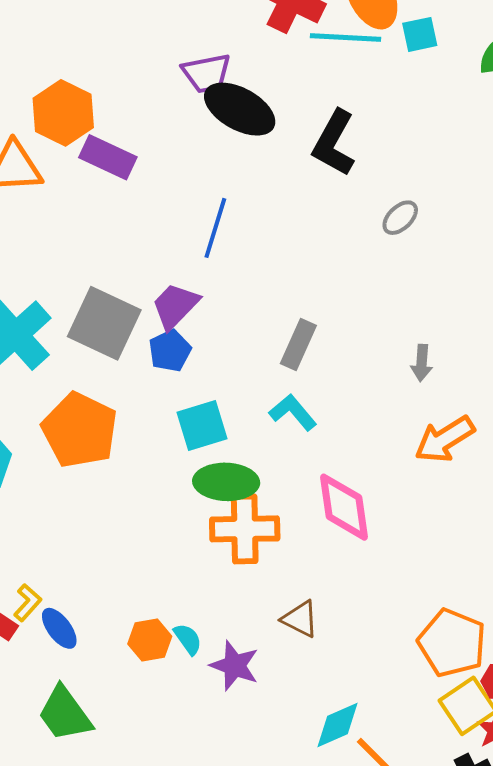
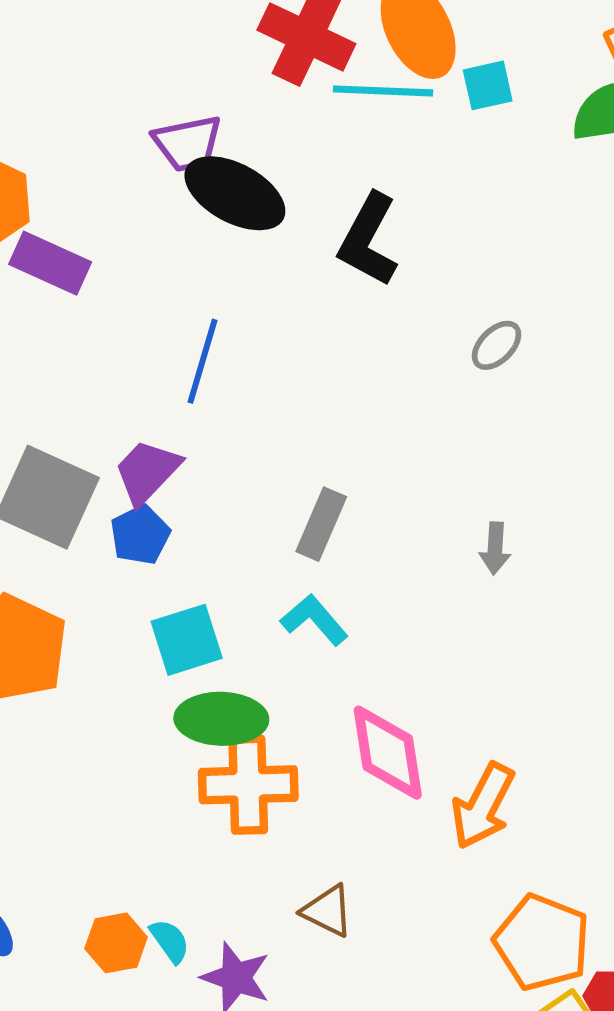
gray ellipse: (400, 218) -> (497, 345), moved
orange arrow: (445, 439) -> (483, 806), moved, turned -30

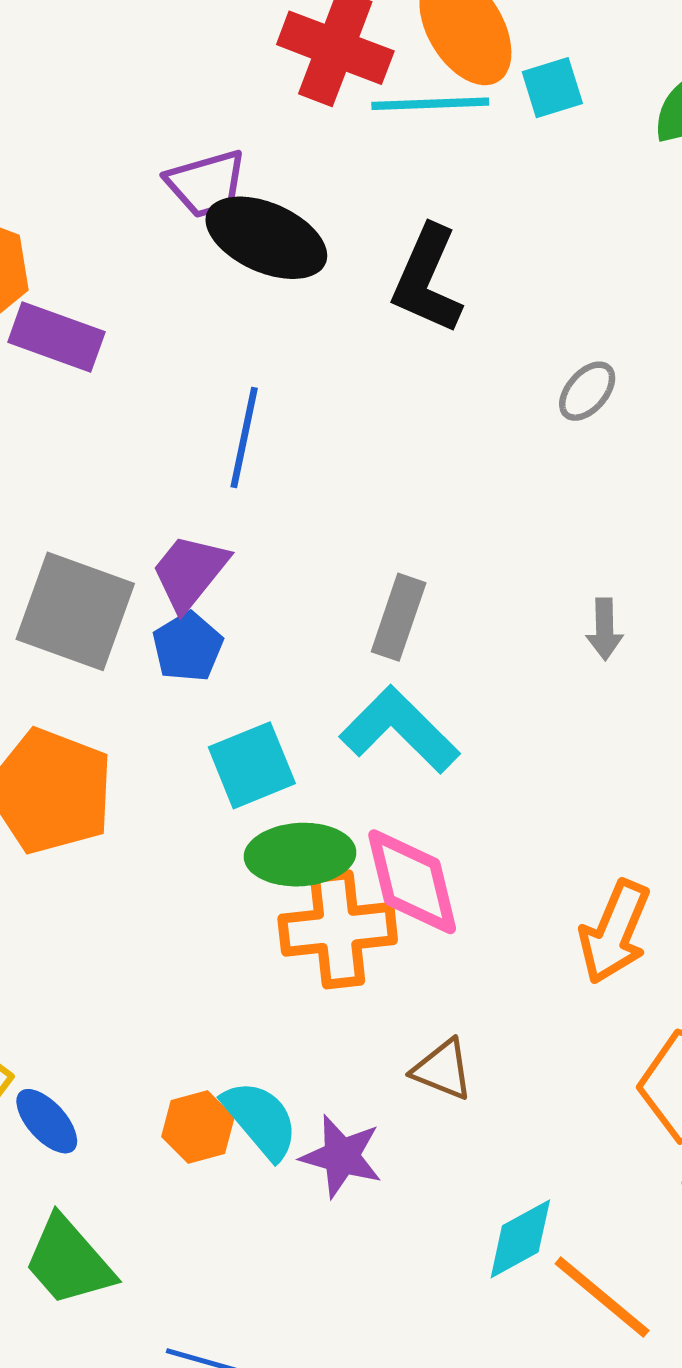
cyan L-shape: (314, 620) -> (400, 730), size x1.5
pink diamond: (388, 753) -> (412, 882), moved
cyan semicircle: (170, 941) -> (260, 1120), size x1.6

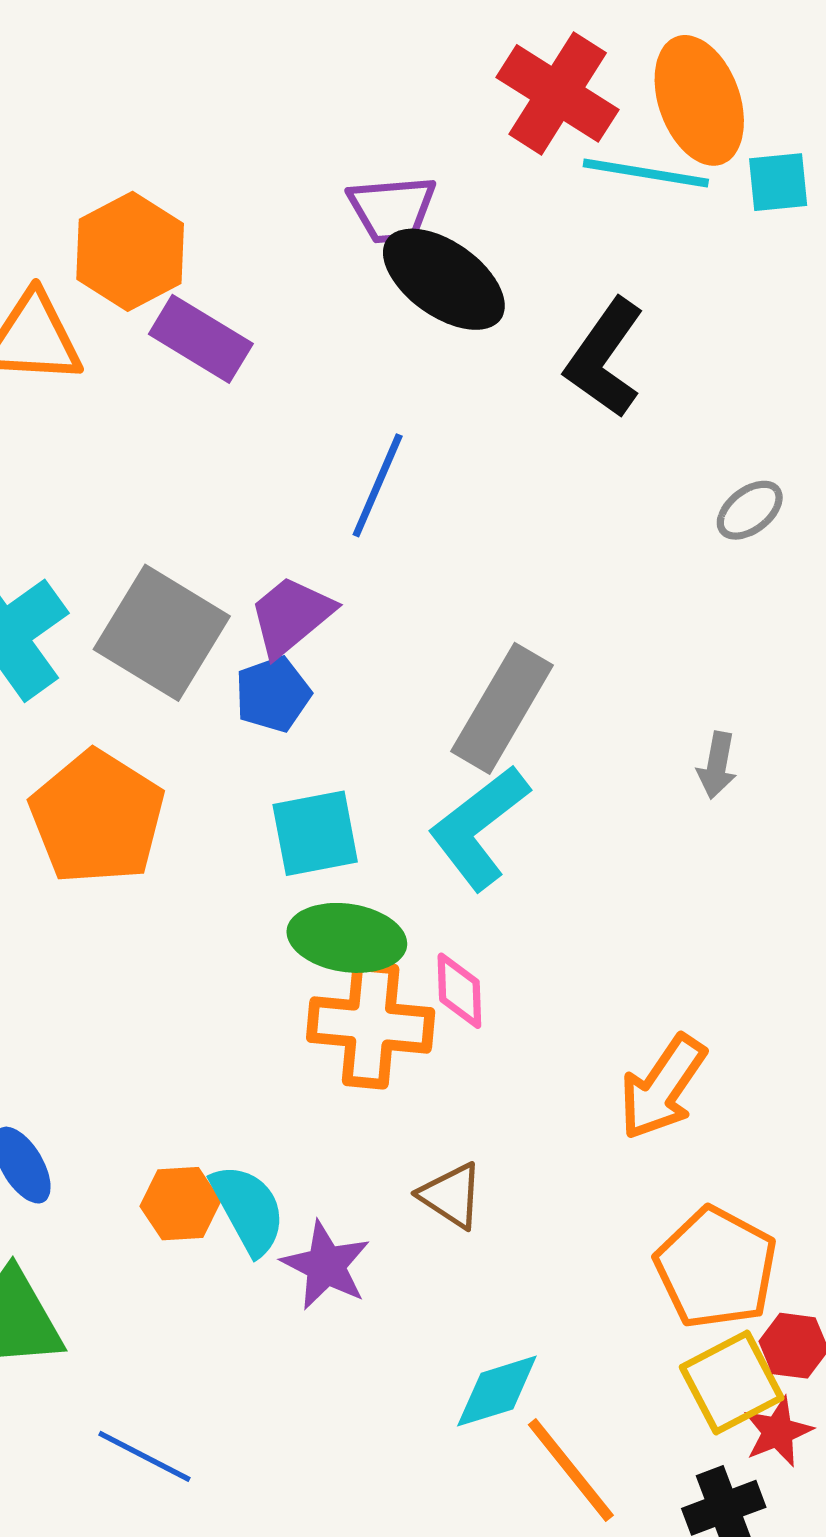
gray rectangle: (399, 617) -> (502, 708), size x1.4
cyan L-shape: (400, 730) -> (479, 828), turned -94
pink diamond: (412, 882) -> (459, 991), size x0.6

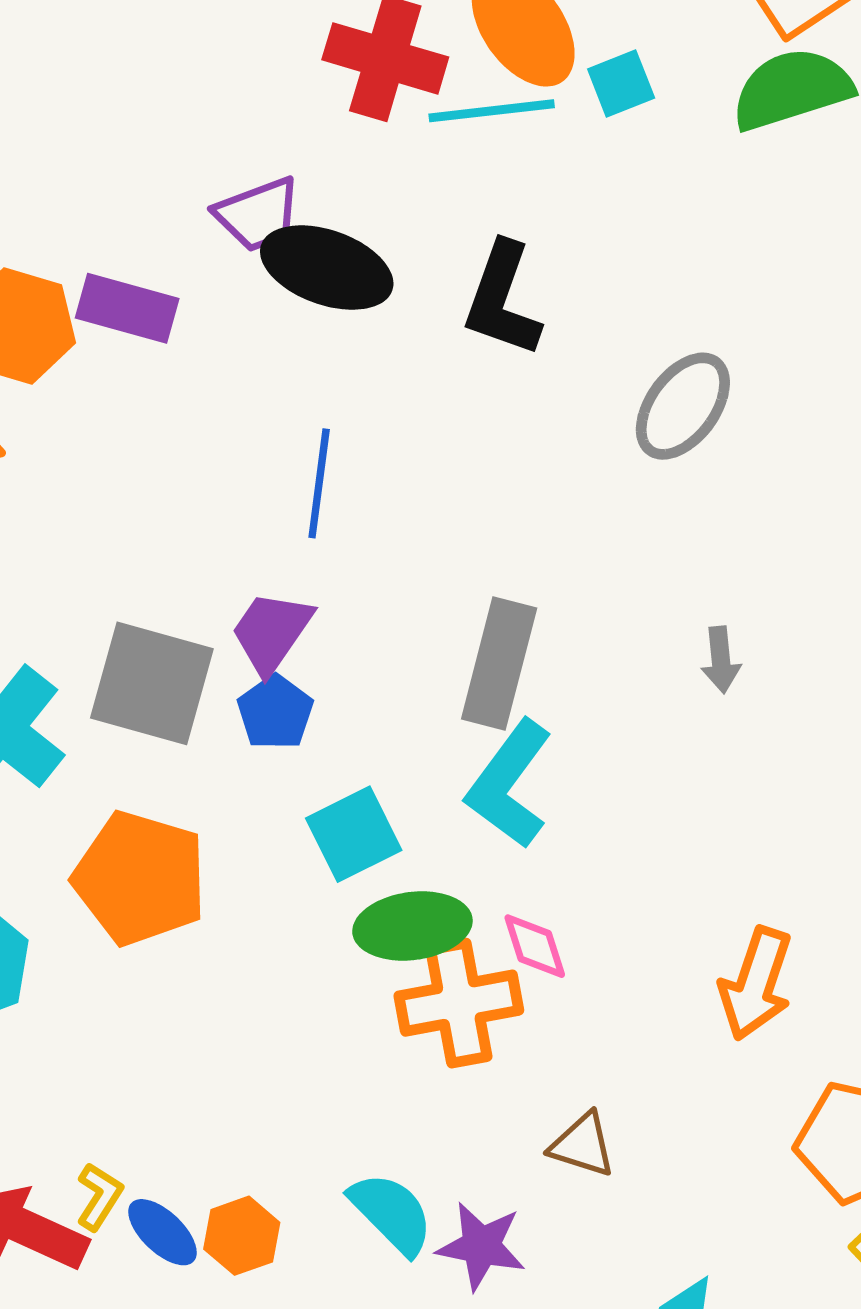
purple rectangle: (201, 339) -> (127, 308), moved
gray ellipse: (750, 510) -> (683, 406), size x1.6
orange hexagon: (180, 1204) -> (242, 1236), moved

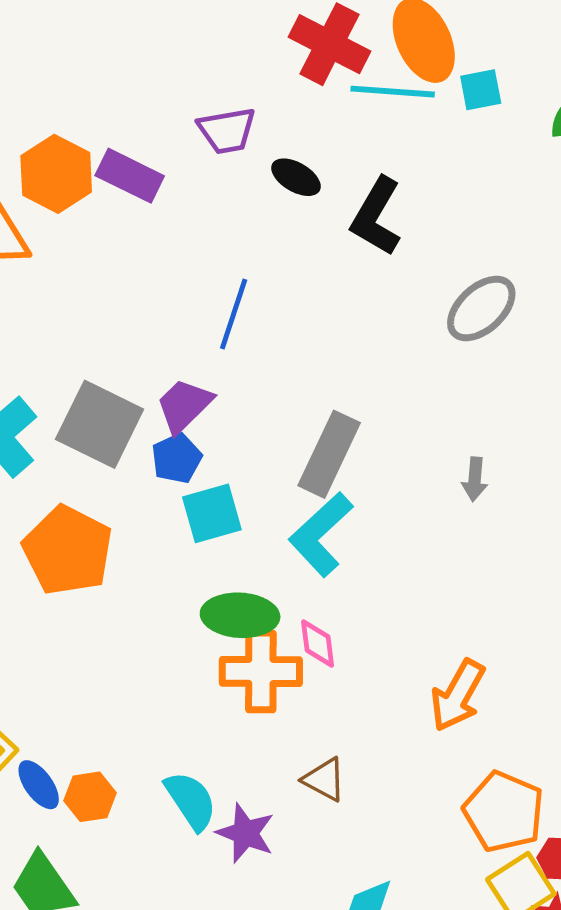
black ellipse: (327, 268) -> (296, 177), moved, size x0.6
cyan square: (354, 834) -> (212, 513), moved

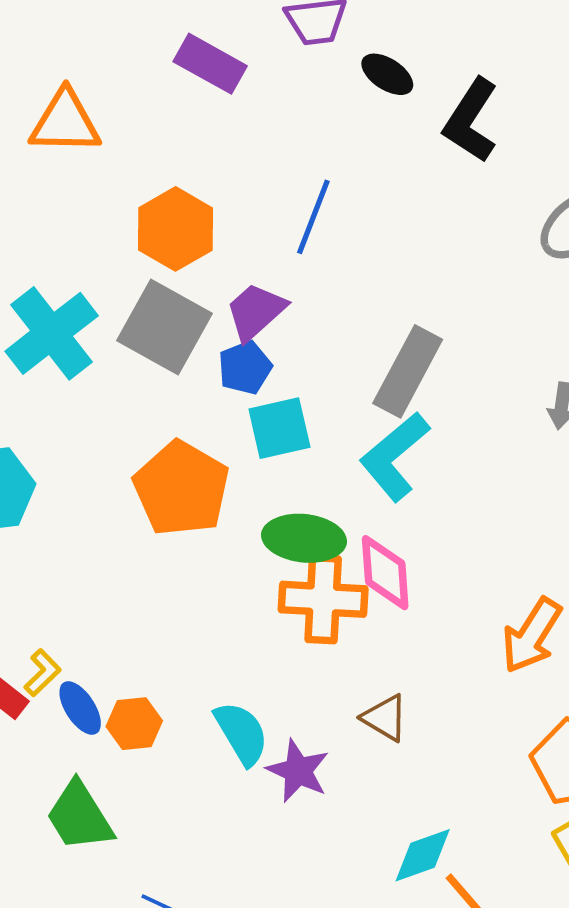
orange hexagon: (56, 174) -> (175, 229), moved
orange pentagon: (68, 550) -> (181, 489), moved
pink diamond: (318, 644) -> (385, 573), size x1.4

